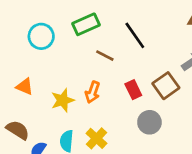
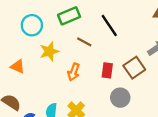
red rectangle: (133, 90) -> (107, 70), turned 32
yellow star: (63, 100) -> (49, 51), moved

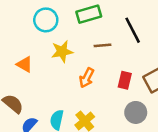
brown line: (84, 42) -> (102, 45), turned -40

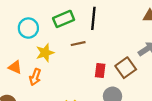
black line: (133, 30) -> (93, 18), moved, turned 40
orange arrow: (87, 78) -> (35, 77), moved

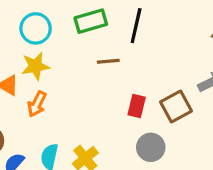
yellow star: (45, 53) -> (35, 66), moved

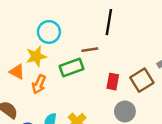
green rectangle: (91, 21) -> (72, 68), moved
cyan circle: (36, 28) -> (49, 32), moved

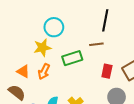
brown line: (90, 50) -> (96, 44), moved
orange triangle: (17, 72) -> (23, 71), moved

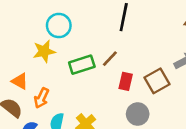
brown line: (96, 44) -> (110, 59), moved, turned -40
orange arrow: (44, 72) -> (41, 98), moved

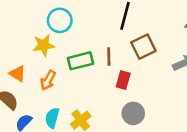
brown line: (110, 59) -> (109, 57), turned -48
brown square: (157, 81) -> (143, 47), moved
orange arrow: (41, 98) -> (48, 80), moved

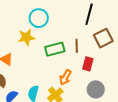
orange arrow: (48, 80) -> (65, 77), moved

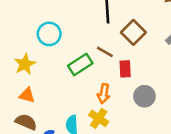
yellow star: (26, 37) -> (25, 64), moved
brown line: (77, 46) -> (105, 52), turned -40

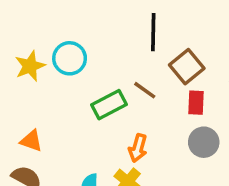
yellow star: (25, 64) -> (30, 66), moved
red rectangle: (125, 69) -> (196, 103), moved
gray circle: (144, 96) -> (204, 142), moved

